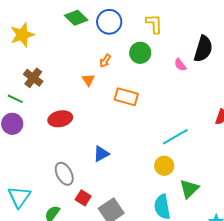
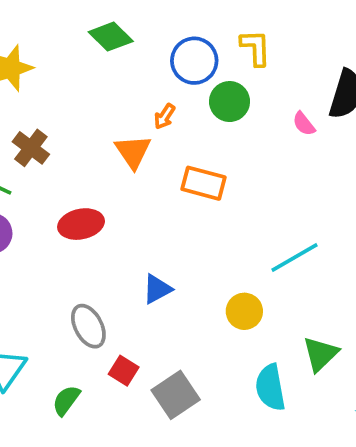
blue circle: (109, 22) -> (194, 61), moved
orange triangle: (88, 80) -> (133, 152), size x1.5
yellow circle: (164, 166) -> (244, 311), moved

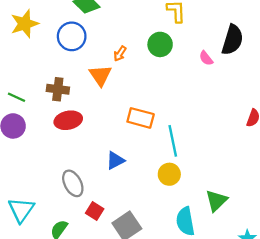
blue circle: (194, 61) -> (72, 36), moved
brown cross: (31, 148) -> (58, 89), moved, turned -30
orange rectangle: (204, 183) -> (141, 118), moved
cyan line: (294, 257) -> (173, 141), moved, turned -72

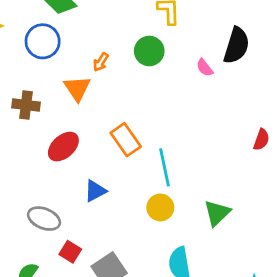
orange rectangle: (141, 118) -> (126, 140), turned 40
red ellipse: (68, 120) -> (63, 147), moved, turned -30
gray ellipse: (73, 183) -> (44, 219), turned -40
green triangle: (216, 201) -> (217, 213), moved

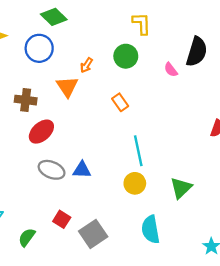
orange rectangle: (126, 140) -> (120, 102), moved, size x0.7
red ellipse: (63, 147) -> (41, 132), moved
blue triangle: (95, 191) -> (82, 170), turned 30
gray ellipse: (44, 219) -> (52, 170), moved

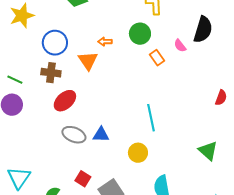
blue circle: (39, 48) -> (55, 43), moved
orange arrow: (86, 65) -> (105, 42), turned 56
orange rectangle: (120, 102) -> (157, 58), moved
yellow circle: (135, 183) -> (138, 153), moved
green triangle: (181, 188) -> (208, 151), moved, turned -35

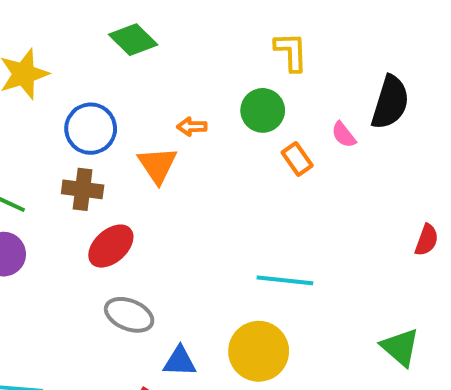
cyan line: (151, 118) -> (285, 280), turned -72
blue triangle: (101, 135) -> (180, 361), moved
yellow circle: (138, 153) -> (259, 351), size x1.5

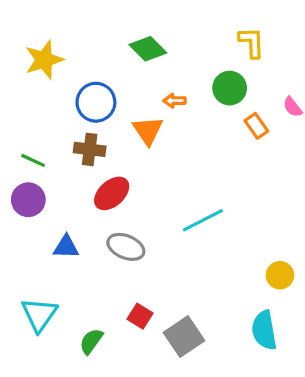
green diamond: (133, 40) -> (148, 49), moved
cyan line: (285, 280) -> (203, 220), moved, turned -33
yellow circle: (259, 351) -> (280, 275), moved, size x0.6
blue triangle: (180, 361) -> (66, 247), moved

